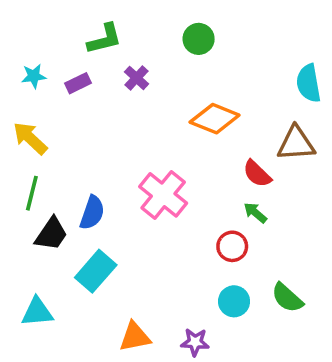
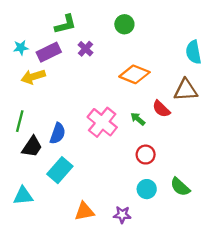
purple rectangle: (78, 83) -> (49, 52), size x1.5
yellow arrow: (30, 138) -> (33, 77), moved, turned -60
green arrow: (255, 213) -> (138, 119), moved

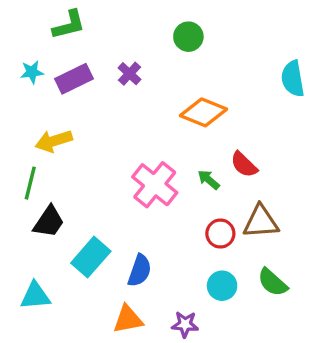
green L-shape: (65, 24) -> (69, 25), moved
yellow arrow: (33, 77) -> (54, 141), moved
brown triangle: (186, 90) -> (261, 222), moved
blue semicircle: (58, 133) -> (140, 271), moved

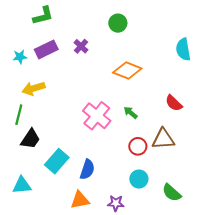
cyan star: (32, 72) -> (20, 57), moved
red semicircle: (244, 165) -> (174, 103), moved
green semicircle: (273, 282) -> (172, 193), moved

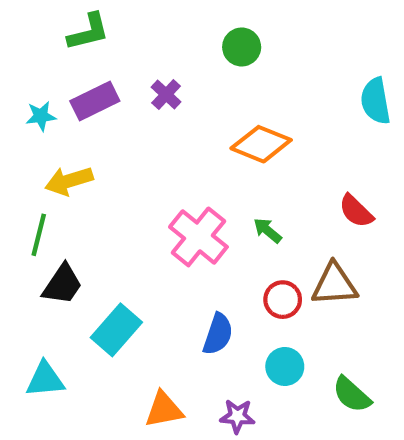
blue semicircle: (87, 170) -> (218, 334), moved

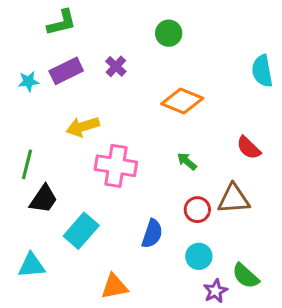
yellow arrow: (69, 181) -> (83, 127), moved
pink cross: (198, 237) -> (116, 166), moved, turned -30
purple star: (237, 416) -> (215, 291), moved, turned -30

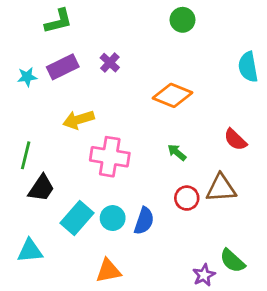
green circle: (169, 33) -> (183, 20), moved
cyan circle: (199, 256) -> (113, 218), moved

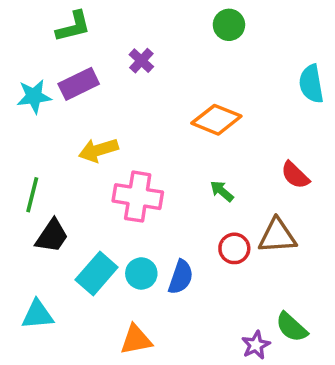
purple cross: (110, 63) -> (141, 61), moved
cyan star: (27, 77) -> (34, 96), size x1.4

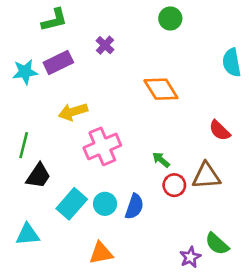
orange diamond: (216, 120) -> (161, 89), turned 36
green arrow: (222, 191) -> (161, 160), moved
pink cross: (138, 197) -> (102, 146), turned -32

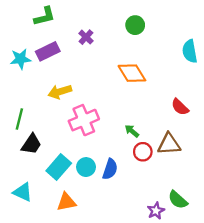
green circle: (170, 19) -> (135, 25), moved
cyan triangle: (28, 234) -> (23, 192), turned 30
orange triangle: (101, 253) -> (66, 202), moved

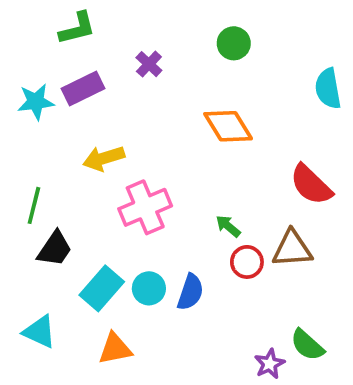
red semicircle: (180, 107) -> (311, 185), size x1.4

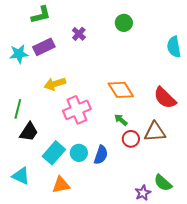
orange diamond: (228, 126) -> (121, 90), moved

